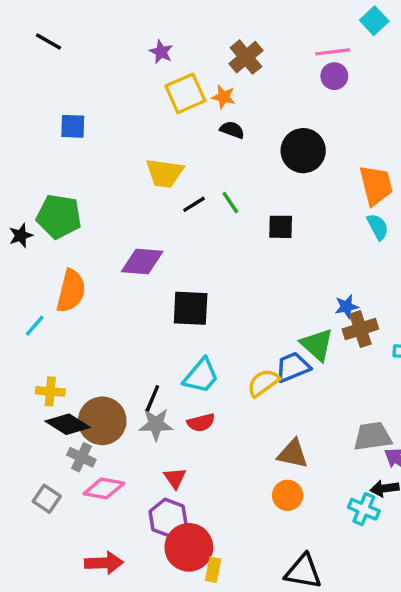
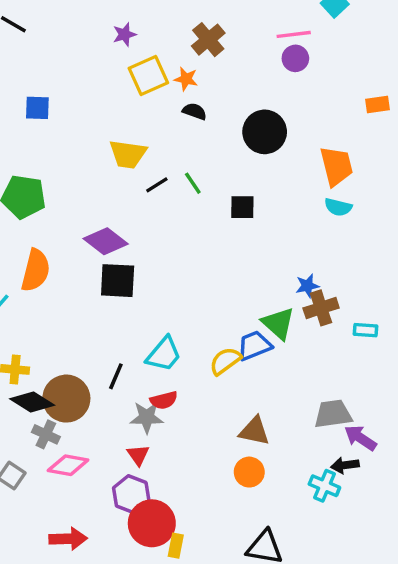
purple star: (161, 52) -> (124, 34), turned 30
cyan semicircle: (378, 227) -> (338, 207), turned 132
purple diamond: (142, 261) -> (106, 241), turned 33
black square: (191, 308) -> (118, 281), moved
gray star: (156, 424) -> (147, 417), moved

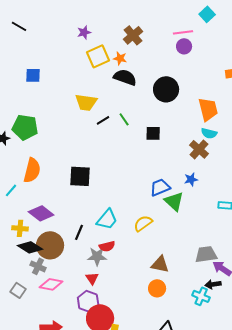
black semicircle: (195, 111) -> (125, 77), size x1.6
purple diamond: (106, 241) -> (41, 213), moved
brown cross: (321, 308) -> (199, 149), moved, turned -30
blue trapezoid: (254, 346) -> (160, 187), moved

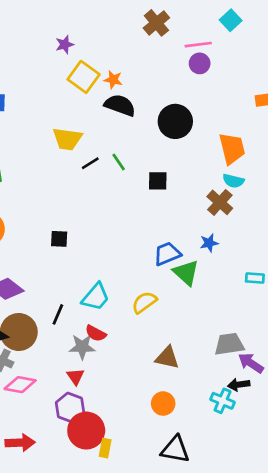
brown cross: (133, 35) -> (156, 23), moved
yellow square: (98, 56) -> (84, 77), turned -30
black square: (80, 176) -> (59, 239), size x0.6
red semicircle: (107, 246) -> (96, 333), turned 42
orange circle: (157, 288) -> (163, 404), moved

